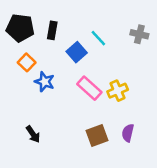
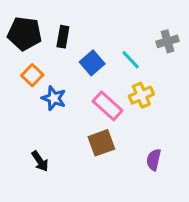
gray cross: (139, 34) -> (168, 41), turned -30
cyan line: (98, 38) -> (131, 60), moved
yellow cross: (118, 91) -> (141, 95), moved
brown square: (97, 135) -> (101, 143), moved

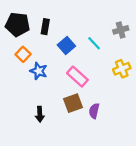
yellow cross: (141, 95) -> (122, 69), moved
purple semicircle: (154, 160) -> (94, 111), moved
black arrow: (40, 161) -> (40, 114), moved, turned 32

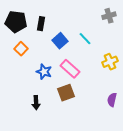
gray cross: (121, 30) -> (109, 16), moved
blue star: (39, 71) -> (44, 72), moved
purple semicircle: (94, 111) -> (112, 100), moved

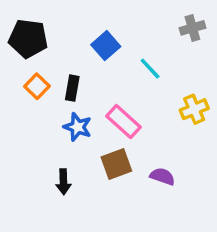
black rectangle: (41, 24) -> (72, 88), moved
blue square: (60, 41) -> (106, 46), moved
purple semicircle: (112, 100) -> (162, 176), moved, turned 96

